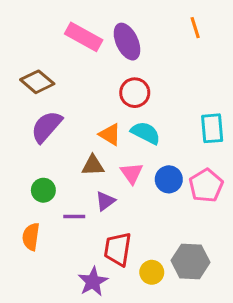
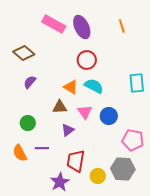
orange line: (195, 28) -> (122, 26), moved
purple semicircle: (46, 127) -> (30, 82), size x0.6
pink pentagon: (206, 186) -> (133, 140), moved, turned -30
purple line: (74, 217) -> (42, 148), moved
orange semicircle: (31, 237) -> (20, 153), turned -36

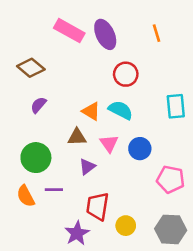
red circle: (87, 60) -> (126, 74), moved
green circle: (28, 123) -> (36, 158), size x1.5
gray hexagon: (123, 169) -> (171, 229), moved

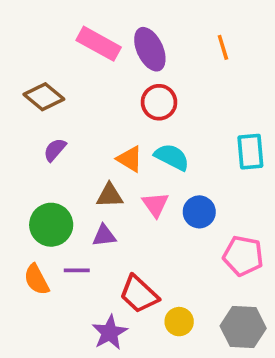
red circle: (126, 74) -> (159, 102), moved
purple triangle: (87, 167) -> (104, 236), moved, turned 30
red trapezoid: (97, 206) -> (139, 294), turned -56

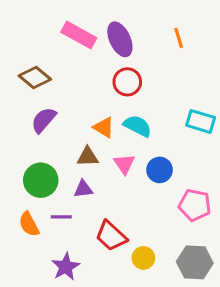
purple semicircle: (55, 150) -> (44, 120), size x1.4
cyan rectangle: (250, 152) -> (201, 121), turned -68
purple star: (110, 333) -> (66, 267), moved

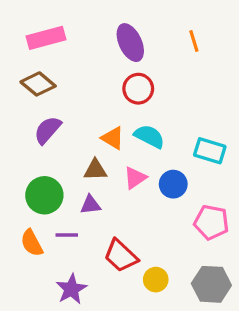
pink rectangle: (79, 35) -> (46, 38), moved, turned -44
cyan rectangle: (201, 121) -> (210, 151), moved
pink triangle: (124, 164) -> (135, 178), turned 30

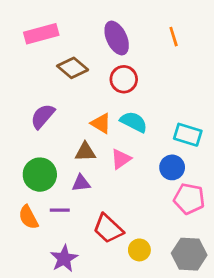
brown diamond: (38, 84) -> (73, 68), moved
blue circle: (173, 184) -> (172, 167), moved

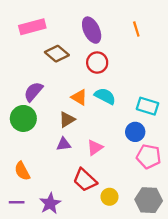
brown triangle: (85, 152) -> (67, 120), turned -30
pink triangle: (121, 159) -> (95, 148), moved
green circle: (40, 175) -> (23, 118), moved
purple line: (60, 210) -> (17, 202), moved

